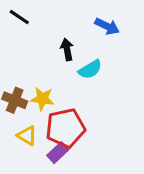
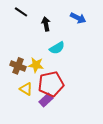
black arrow: (67, 49) -> (46, 24), moved
cyan semicircle: (90, 69) -> (57, 48), moved

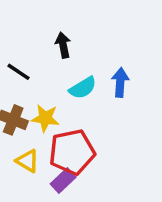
black line: (21, 12) -> (19, 72), moved
blue arrow: (78, 18) -> (120, 82), moved, turned -112

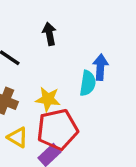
cyan semicircle: (83, 88) -> (88, 83), moved, turned -50
yellow star: (45, 118) -> (48, 99), moved

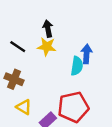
yellow star: (48, 99) -> (47, 47), moved
red pentagon: (57, 129) -> (73, 107), moved

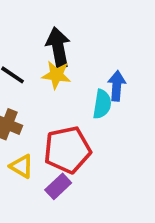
black arrow: (48, 29) -> (58, 48), size x1.5
red pentagon: (73, 107) -> (67, 150), moved

